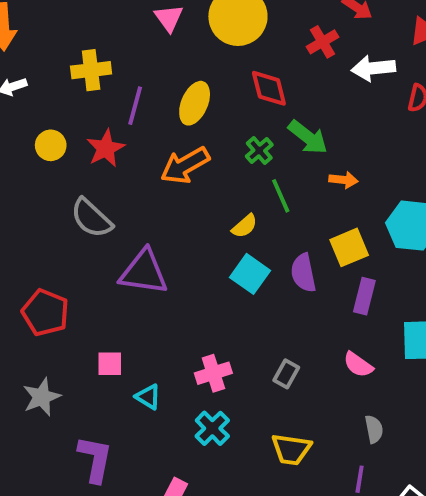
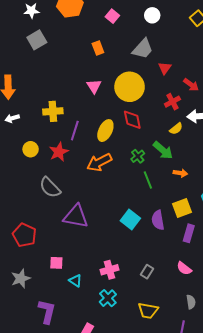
red diamond: (269, 88) -> (132, 120), moved
yellow semicircle: (245, 226) -> (176, 129), moved

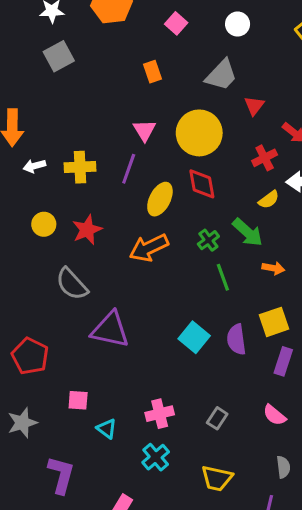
white arrow: (12, 118) -> (34, 166), moved
purple line: (75, 131) -> (129, 169), moved

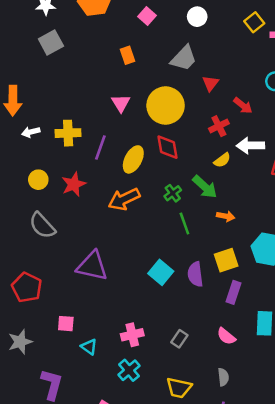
purple line: (129, 169) -> (100, 148), moved
gray semicircle: (72, 284) -> (42, 225), moved
gray semicircle: (283, 467) -> (223, 377), moved

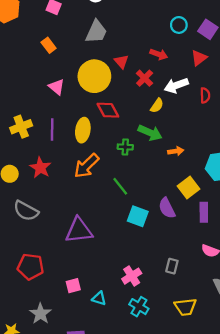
red triangle: (210, 83) -> (121, 62), moved
green cross: (173, 193) -> (125, 147), turned -32
green line: (184, 223) -> (120, 186), moved

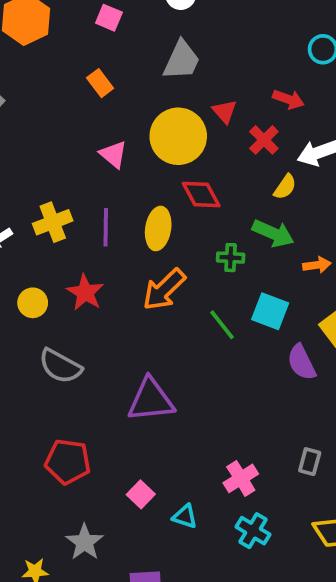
cyan square: (138, 216) -> (270, 311), moved
pink square: (73, 286) -> (141, 494), turned -32

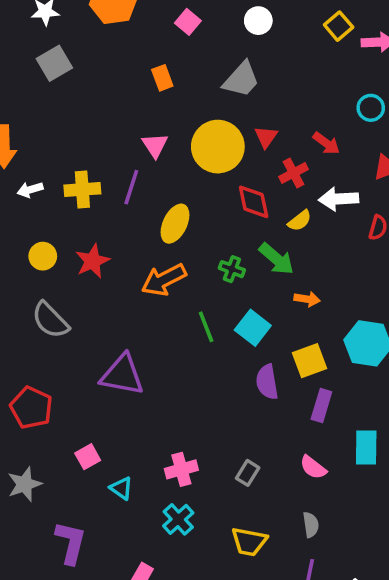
red diamond: (201, 195) -> (254, 202), moved
purple line: (106, 227) -> (131, 187), moved

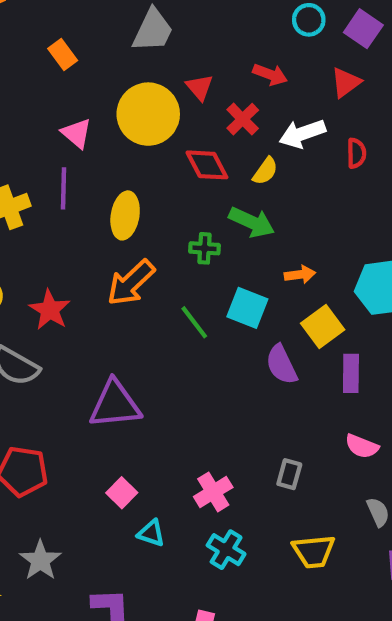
red star: (93, 261) -> (50, 310), moved
orange arrow: (307, 299) -> (300, 275), moved
pink square: (88, 457) -> (122, 493), moved

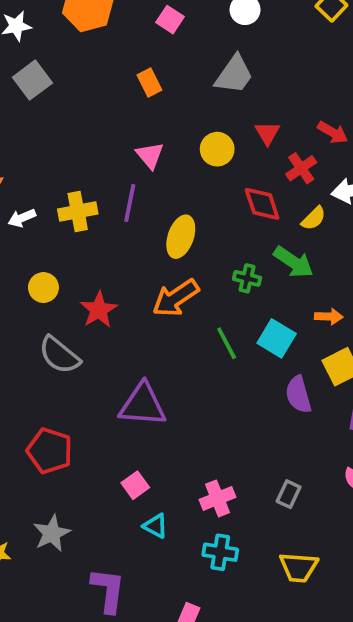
yellow circle: (148, 114) -> (217, 149), size x0.6
cyan cross: (226, 550) -> (220, 552), turned -32

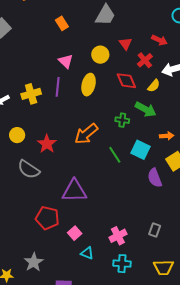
yellow ellipse: (181, 237) -> (89, 85), moved
red pentagon: (50, 451) -> (47, 218), moved

